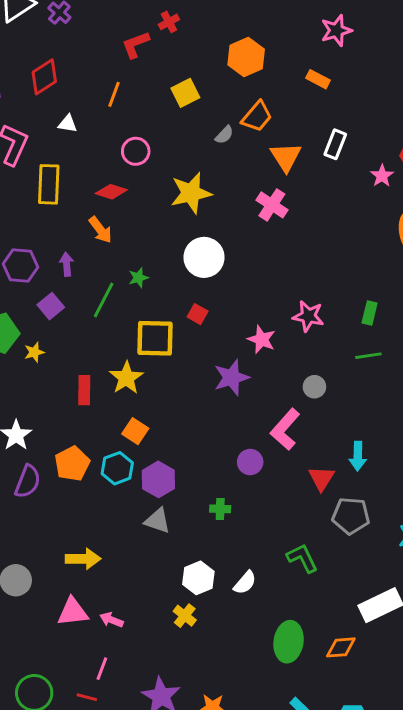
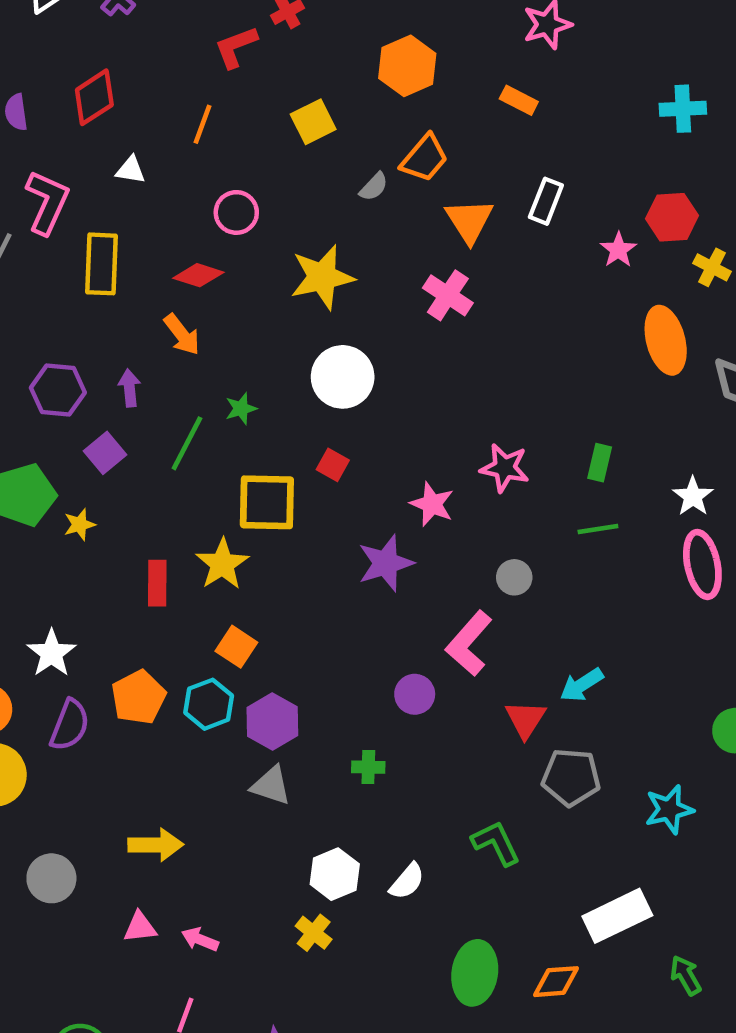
cyan arrow: (358, 456) -> (582, 685), turned 56
pink triangle: (73, 612) -> (140, 927), size x0.7

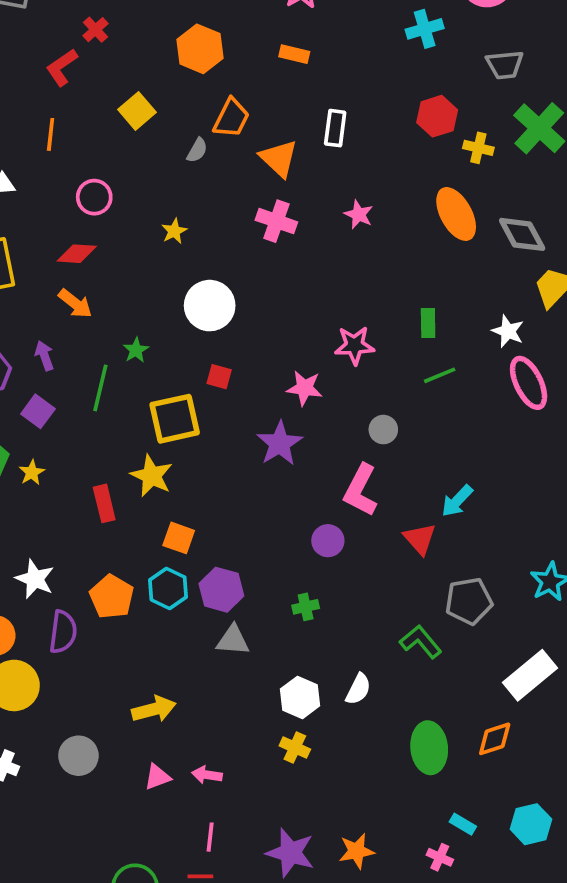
pink star: (618, 250) -> (359, 214), moved
yellow star: (322, 277) -> (174, 231), size x0.5
gray pentagon: (571, 777) -> (469, 601), moved

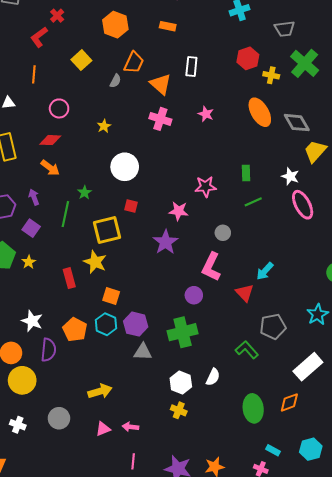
green cross: (306, 607) -> (183, 332), size x2.0

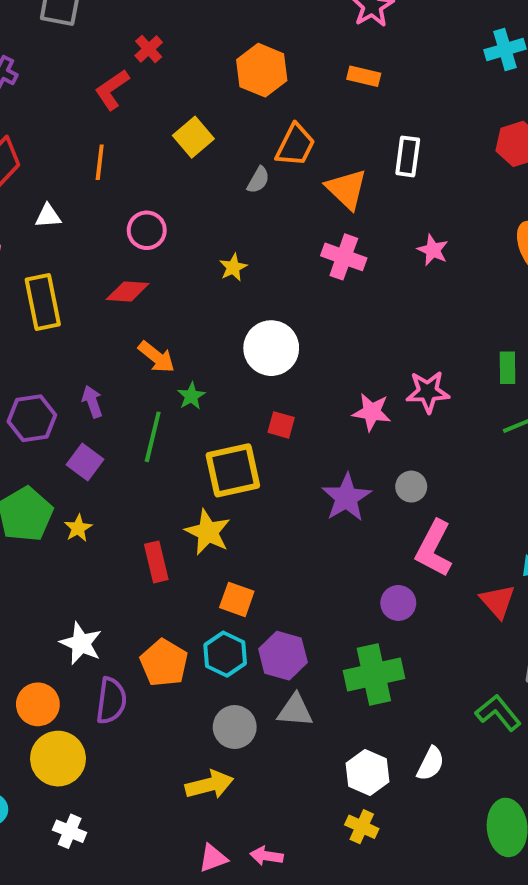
orange arrow: (50, 168) -> (156, 357), moved
pink star: (179, 211) -> (372, 412), moved
gray circle: (223, 233) -> (411, 487), moved
gray circle: (59, 418) -> (235, 727), moved
white cross: (18, 425) -> (70, 831), moved

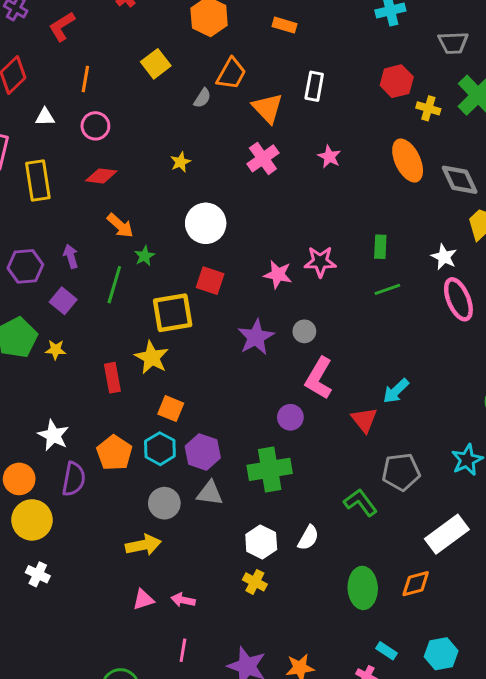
red L-shape: (112, 90) -> (62, 26), moved
pink circle: (147, 230) -> (95, 126), moved
pink cross: (344, 257) -> (263, 158), turned 32
red square: (281, 425) -> (210, 281), size x1.4
yellow star: (78, 528) -> (56, 350), turned 30

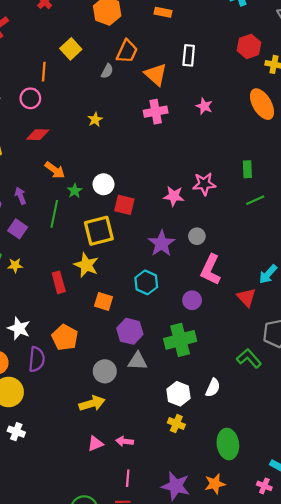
orange line: (85, 79) -> (44, 72), moved
pink cross: (263, 158) -> (156, 112), turned 30
white circle: (206, 223) -> (103, 184), moved, size x0.7
cyan hexagon: (160, 449) -> (146, 282), moved
green ellipse: (363, 588) -> (228, 444), moved

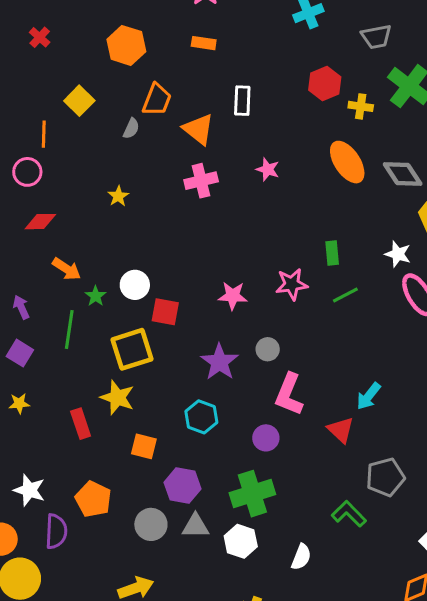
pink star: (204, 184) -> (292, 284), moved
gray circle: (105, 371) -> (151, 524), moved
white hexagon: (178, 394) -> (241, 541), moved

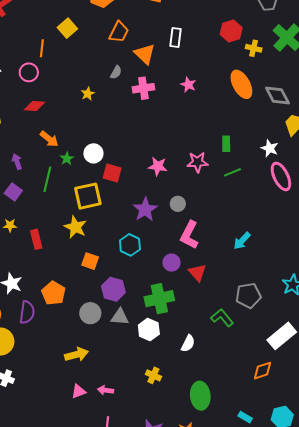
gray semicircle: (131, 128) -> (116, 72), moved
red rectangle: (81, 424) -> (36, 239), moved
red triangle: (341, 430) -> (197, 272), moved

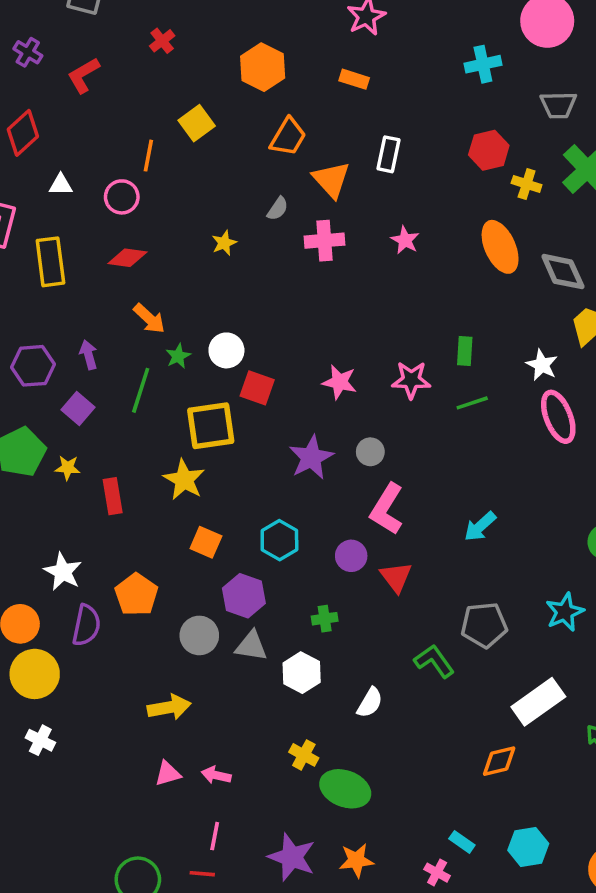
cyan hexagon: (130, 245) -> (279, 540), moved
green cross: (159, 299) -> (325, 619), size x0.5
green ellipse: (200, 396) -> (345, 789), moved, turned -68

